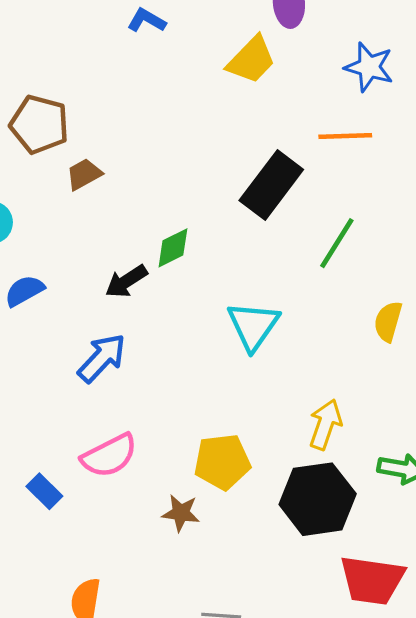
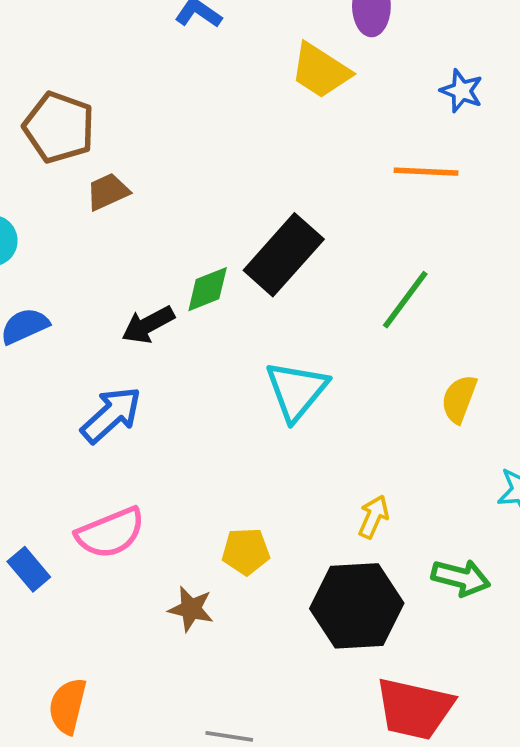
yellow trapezoid: (251, 60) -> (321, 71), turned 74
blue star: (369, 67) -> (461, 91), size x0.7
black rectangle: (271, 185) -> (284, 255), moved
yellow arrow: (325, 424) -> (373, 517), size x0.7
yellow pentagon: (222, 462) -> (246, 551), size x0.7

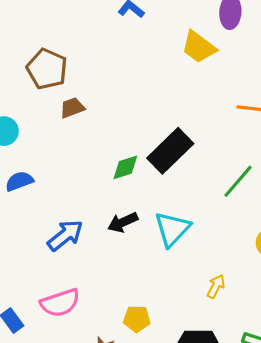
black arrow: (148, 325) -> (123, 222), moved
yellow arrow: (373, 517) -> (216, 286), moved

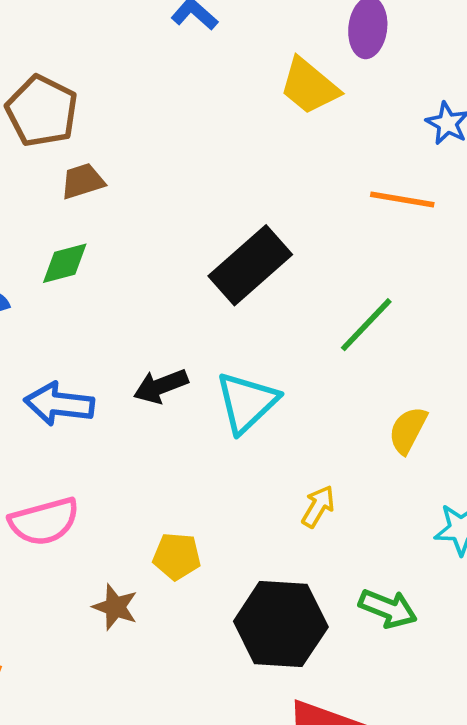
green diamond: (125, 167) -> (65, 263), moved
blue arrow: (65, 235) -> (59, 404), turned -138

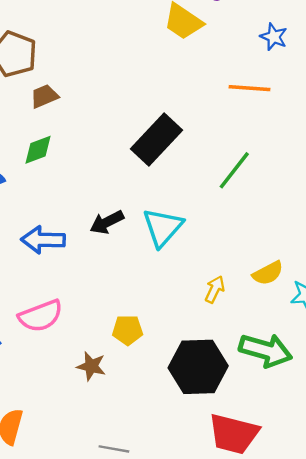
yellow semicircle: (408, 430) -> (268, 273), moved, turned -140
green arrow: (388, 609) -> (266, 350), size x1.4

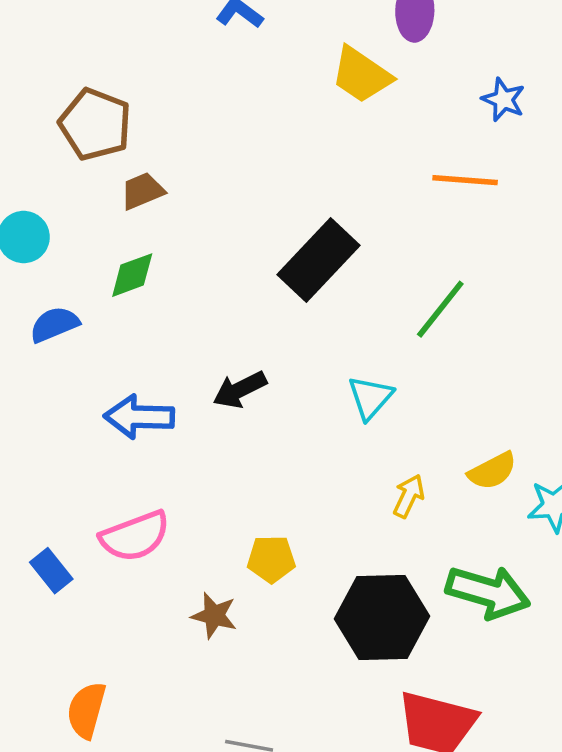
cyan triangle: (163, 227) -> (370, 398), moved, size x0.7

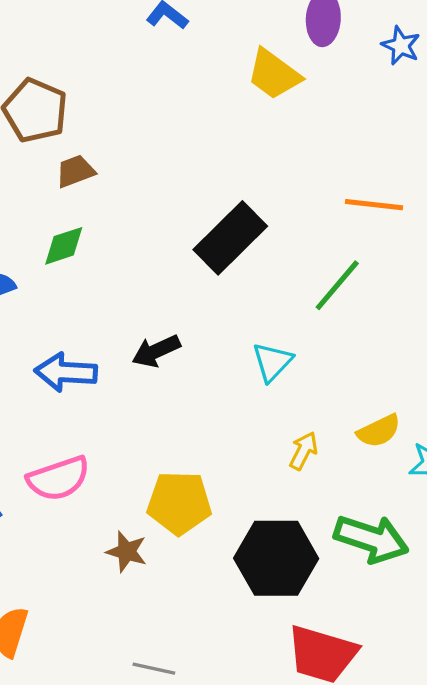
blue star: (503, 100) -> (401, 46), moved
orange line: (465, 180) -> (374, 205), moved
yellow pentagon: (271, 559) -> (179, 503), size x1.5

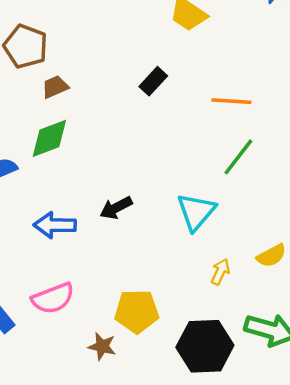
orange line: (374, 205) -> (231, 101), moved
black rectangle: (230, 238) -> (153, 81), moved, size x0.6
green diamond: (64, 246) -> (49, 138), size x1.4
cyan triangle: (272, 362) -> (196, 212), size x1.4

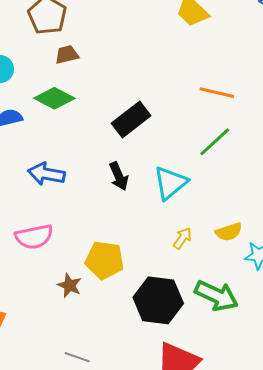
black rectangle: (153, 81) -> (131, 120), moved, size x1.5
green diamond: (49, 138) -> (54, 98), turned 39
black arrow: (116, 208) -> (119, 176), moved, turned -96

